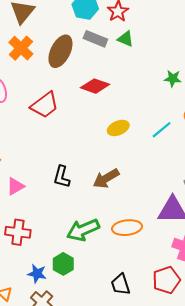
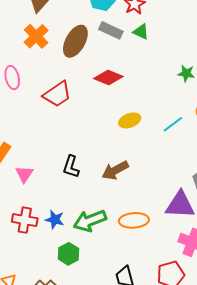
pink triangle: (15, 186) -> (24, 174), turned -30
blue star: (37, 274) -> (55, 220), moved

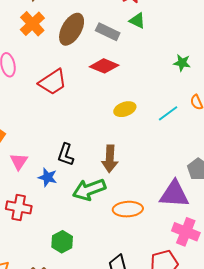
gray rectangle: (111, 30) -> (108, 32), moved
brown arrow: (115, 170) -> (110, 159), turned -60
blue star: (55, 220) -> (48, 177), moved
green arrow: (90, 221) -> (89, 190), moved

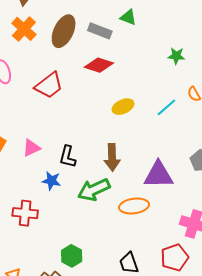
pink triangle: (19, 161) -> (31, 148), moved, turned 36
purple triangle: (174, 194) -> (158, 175), moved
green hexagon: (62, 242) -> (72, 256), moved

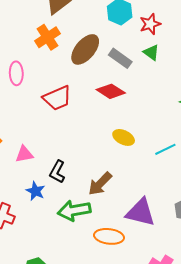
yellow ellipse: (123, 107) -> (124, 137), turned 35
brown arrow: (112, 157) -> (100, 184), turned 32

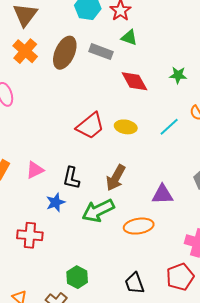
red diamond: (111, 91) -> (134, 81), moved, turned 44
red trapezoid: (57, 98) -> (90, 126), moved
blue star: (35, 191) -> (56, 202), turned -30
purple triangle: (141, 212) -> (162, 194), size x0.7

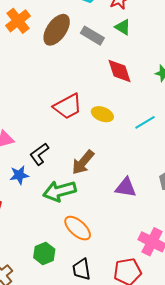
black L-shape: (71, 178) -> (39, 154), turned 30
orange ellipse: (139, 226) -> (78, 228), moved, turned 40
green hexagon: (77, 277) -> (44, 253), moved

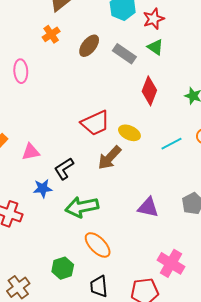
orange cross: (18, 21) -> (51, 34), size x0.7
brown ellipse: (57, 30) -> (89, 46), size x0.7
red diamond: (120, 71) -> (149, 91), turned 36
brown arrow: (83, 162) -> (110, 158), moved

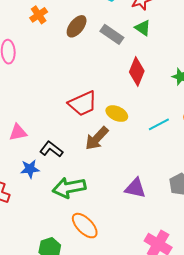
black L-shape: (64, 169) -> (51, 149), turned 70

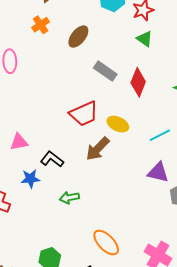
gray rectangle: (112, 34) -> (105, 71), moved
green arrow: (69, 188) -> (69, 198), size x0.6
purple triangle: (135, 188) -> (158, 172), moved
orange ellipse: (85, 226) -> (106, 243), moved

